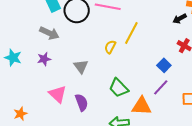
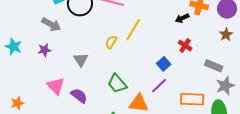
purple semicircle: (82, 102) -> (79, 96), turned -36

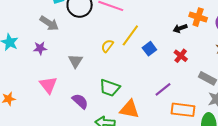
blue square: (164, 64) -> (149, 49), moved
green trapezoid: (117, 84) -> (110, 88), turned -35
purple line: (159, 86) -> (163, 89), moved
purple semicircle: (79, 96) -> (80, 101), moved

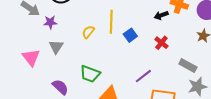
yellow line: (130, 35) -> (111, 22), turned -35
purple star: (40, 48) -> (50, 22), moved
pink triangle: (48, 85) -> (31, 57), moved

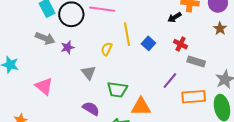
gray triangle: (56, 47) -> (89, 73), moved
pink triangle: (31, 57) -> (44, 86), moved
gray rectangle: (188, 66) -> (196, 62), moved

